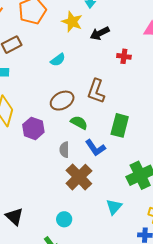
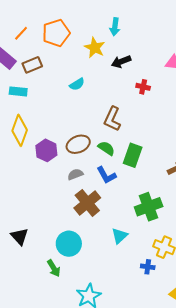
brown ellipse: (62, 101) -> (78, 144), moved
green semicircle: (79, 123) -> (106, 148), moved
gray semicircle: (64, 150) -> (75, 174), turned 63
cyan circle: (64, 219) -> (69, 244), size x1.6

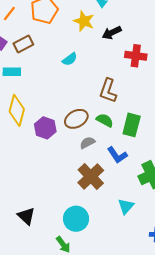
red cross: (143, 87) -> (136, 56), size x1.5
gray semicircle: (75, 174) -> (87, 143), moved
blue L-shape: (106, 175) -> (117, 155), moved

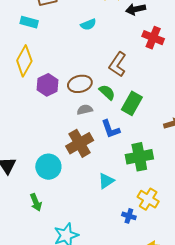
cyan circle: (76, 219) -> (48, 167), moved

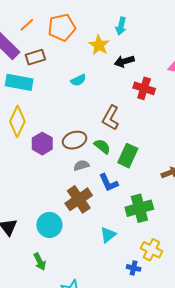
cyan rectangle: (29, 22) -> (19, 82), size x1.5

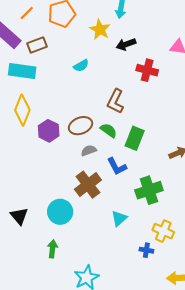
green arrow: (40, 262) -> (52, 249), turned -144

